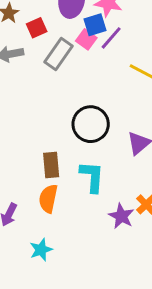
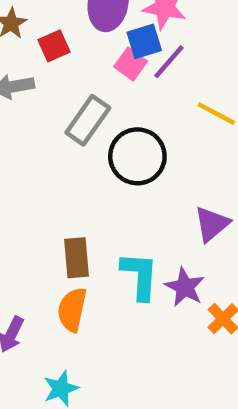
gray rectangle: (59, 54) -> (88, 120), moved
black circle: (91, 124) -> (137, 156), moved
purple star: (121, 216) -> (185, 287), moved

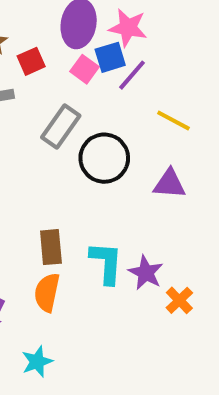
pink square: (131, 64) -> (85, 69), moved
purple triangle: (212, 224) -> (169, 184), moved, turned 44

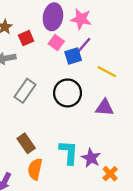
blue square: (110, 57) -> (73, 56), moved
gray rectangle: (61, 126) -> (25, 91), moved
brown rectangle: (51, 247) -> (26, 143), moved, turned -30

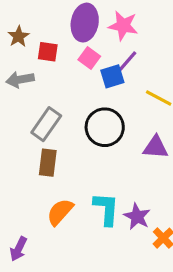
red square: (26, 38) -> (48, 52), turned 32
brown rectangle: (26, 143) -> (48, 163), moved, turned 42
orange semicircle: (35, 169) -> (60, 212), moved, turned 30

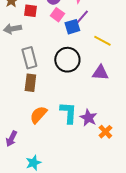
gray rectangle: (46, 124) -> (29, 58), turned -50

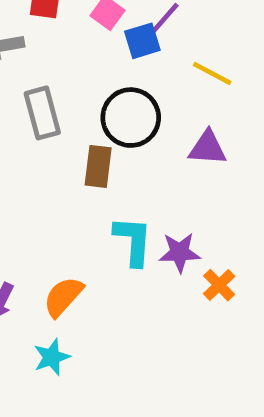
brown rectangle: (30, 83) -> (98, 166), moved
orange semicircle: (38, 115) -> (63, 297), moved
purple star: (88, 118) -> (180, 252), turned -30

